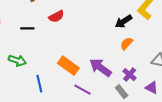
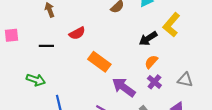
orange rectangle: (68, 66) -> (99, 62), moved
purple cross: (130, 75) -> (154, 82), moved

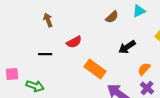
pink square: (11, 35) -> (12, 74), moved
black arrow: (148, 39) -> (127, 47), moved

